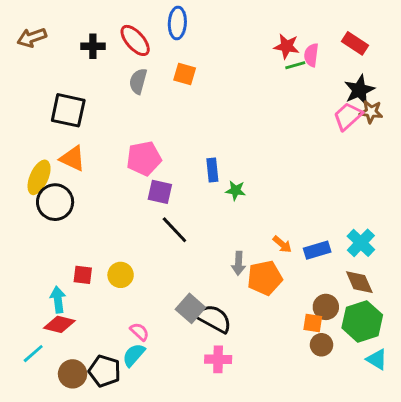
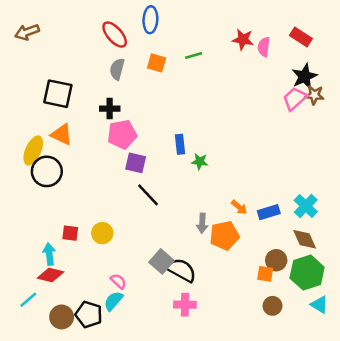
black cross: (93, 46) -> (110, 109), moved
green line: (295, 65) -> (194, 55), moved
brown circle: (321, 345) -> (272, 306), moved

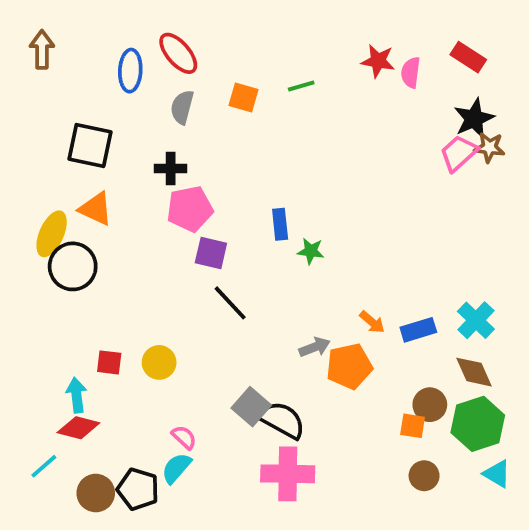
blue ellipse: (150, 20) -> (130, 71), moved
brown arrow: (27, 32) -> (42, 49), turned 110
gray arrow: (202, 223) -> (315, 347), turned -114
pink cross: (185, 305) -> (288, 474), size x1.5

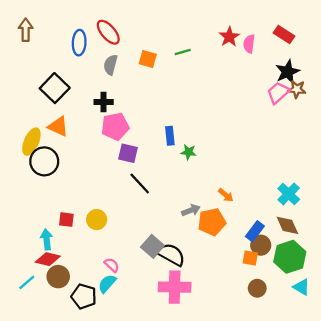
red star: (378, 61) -> (229, 37), turned 30
black square: (90, 145) -> (55, 88), turned 32
blue rectangle: (418, 330) -> (255, 231), moved, turned -36
brown circle: (96, 493) -> (58, 277), moved

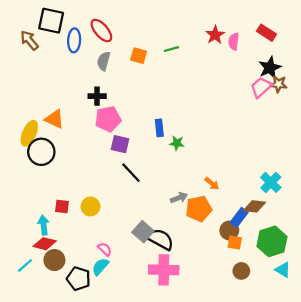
brown arrow: (26, 30) -> (29, 40), moved, turned -40
black square: (55, 88) -> (51, 21), moved, turned -32
brown diamond: (287, 225) -> (254, 206), moved, turned -60
brown circle: (261, 245) -> (229, 231), moved

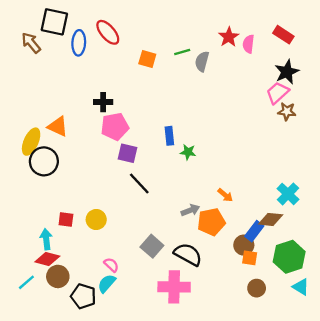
gray semicircle: (104, 61) -> (202, 61), moved
brown star: (278, 84) -> (287, 111), moved
black semicircle: (160, 239) -> (188, 254), moved

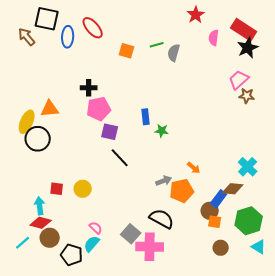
red rectangle: (283, 35) -> (244, 30), size x1.4
red star: (229, 37) -> (196, 15), moved
black star: (287, 72) -> (248, 48), moved
orange triangle: (58, 126) -> (50, 109), turned -30
gray square: (152, 246) -> (131, 234), moved

